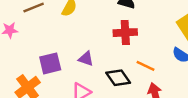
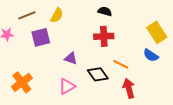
purple square: (50, 63) -> (41, 37), moved

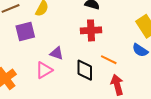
black diamond: (98, 74) -> (85, 70), turned 35
pink triangle: (67, 86) -> (44, 70), moved

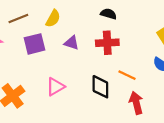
purple triangle: (57, 53) -> (72, 43), moved

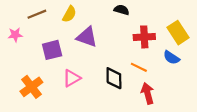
purple triangle: (72, 43) -> (87, 37), size x1.5
red cross: (107, 43) -> (144, 37), moved
purple square: (35, 44) -> (52, 50), moved

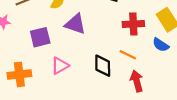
orange cross: (31, 87) -> (19, 74), turned 30

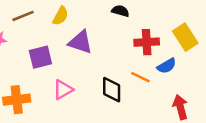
blue semicircle: (161, 45) -> (167, 66), moved, turned -63
red arrow: (137, 81) -> (180, 107), moved

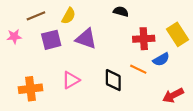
purple square: (40, 57) -> (51, 40), moved
red arrow: (180, 107) -> (173, 95), turned -102

